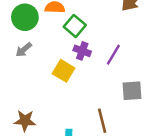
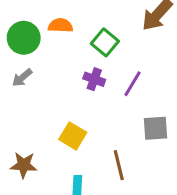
green square: (75, 26) -> (105, 42), moved
yellow square: (64, 71) -> (73, 136), moved

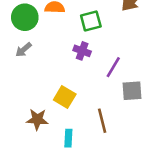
green square: (105, 42) -> (91, 21), turned 35
purple line: (133, 84) -> (113, 67), moved
brown star: (24, 165) -> (37, 119), moved

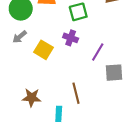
yellow square: (65, 97) -> (43, 50), moved
brown line: (102, 121) -> (76, 93), moved

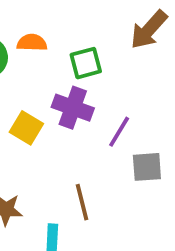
purple cross: (71, 38) -> (73, 108), size x1.5

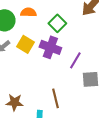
green square: (86, 63) -> (57, 23), turned -30
yellow square: (26, 128) -> (25, 44), moved

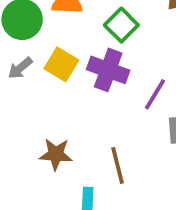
brown star: (14, 102) -> (56, 154), moved

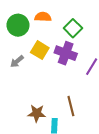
gray arrow: (20, 68) -> (17, 61), moved
brown star: (56, 154) -> (37, 113), moved

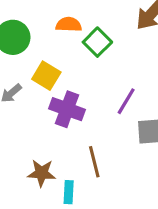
orange semicircle: (43, 17) -> (69, 25), moved
purple cross: (66, 53) -> (67, 109), moved

